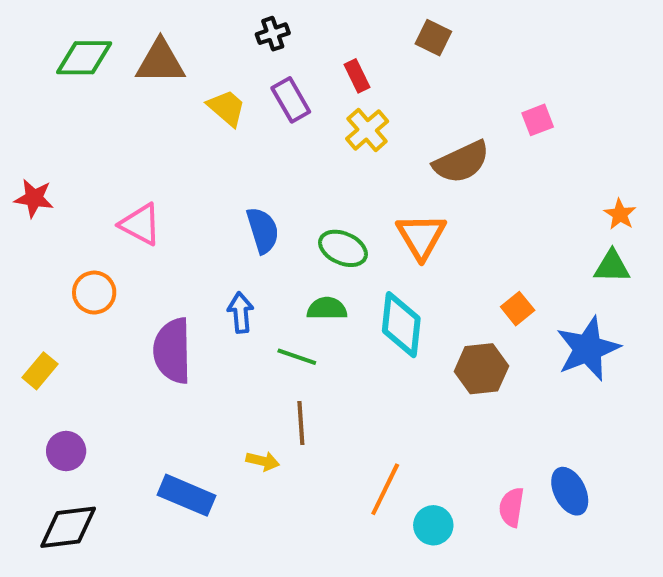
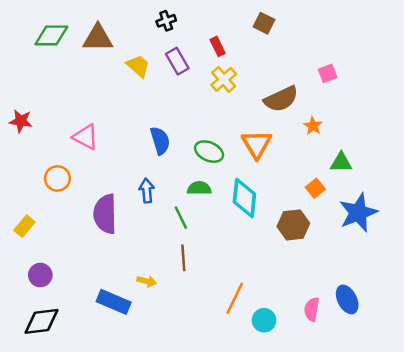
orange star: (620, 214) -> (313, 126), moved
green triangle: (612, 266) -> (341, 163), moved
green line: (297, 357) -> (181, 218), turned 45
yellow arrow: (263, 461) -> (147, 281), moved

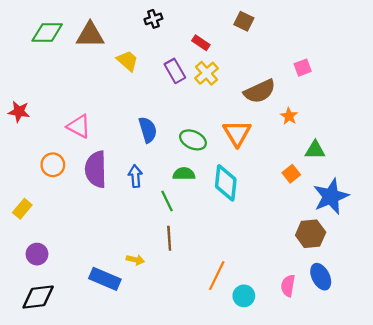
red rectangle: (218, 46) -> (201, 43), turned -30
purple rectangle: (177, 61) -> (175, 71), moved
purple semicircle: (105, 214) -> (96, 169), moved
brown hexagon: (293, 225) -> (311, 234), moved

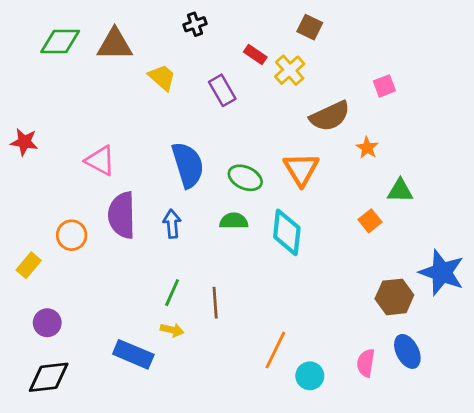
yellow cross: (207, 73) -> (290, 70), moved
blue semicircle: (148, 130) -> (188, 165), size x1.4
orange circle: (53, 165) -> (72, 235), moved
blue star: (331, 196) -> (442, 273), moved, turned -30
green line: (167, 201) -> (172, 293), moved, turned 50

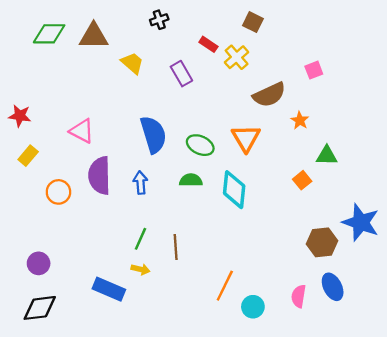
yellow rectangle: (29, 265) -> (28, 156), moved

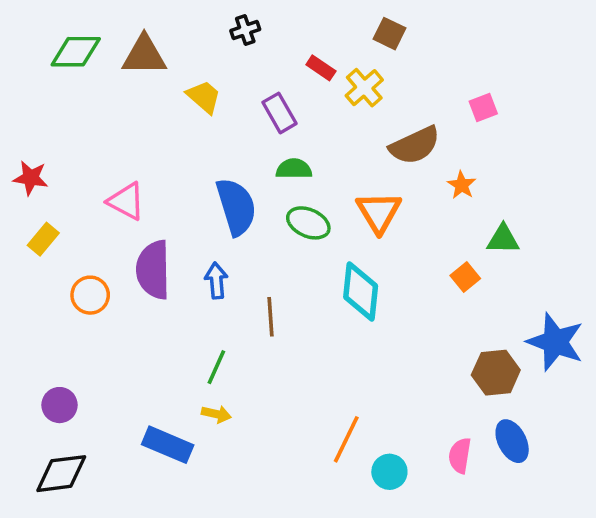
green semicircle: (191, 180) -> (294, 169), moved
brown line: (176, 247) -> (270, 317), moved

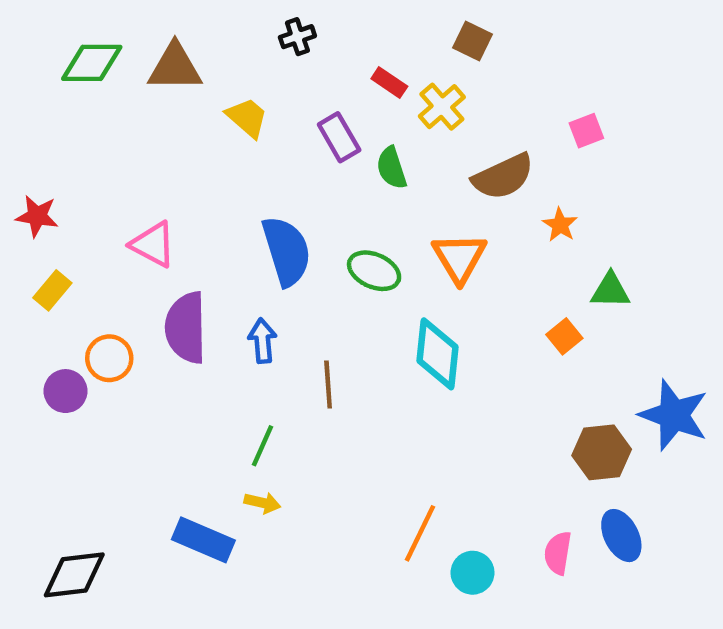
green semicircle: (294, 169) -> (392, 168), moved, turned -108
purple circle: (60, 405) -> (66, 391), moved

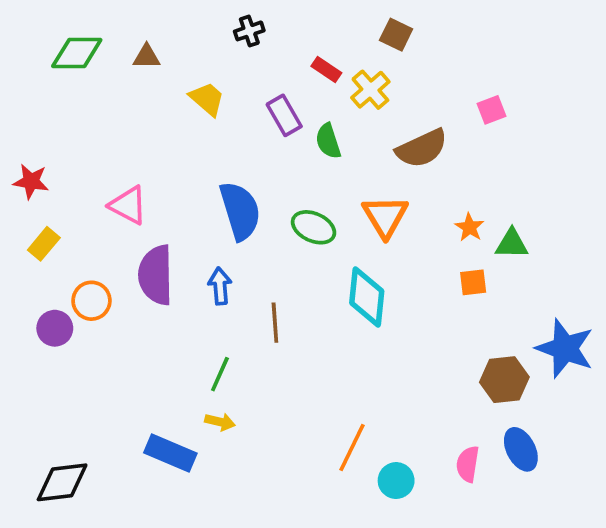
brown triangle: (175, 67) -> (147, 57), size x0.6
orange star: (560, 225) -> (469, 227), moved
orange square: (564, 336) -> (473, 282), turned 32

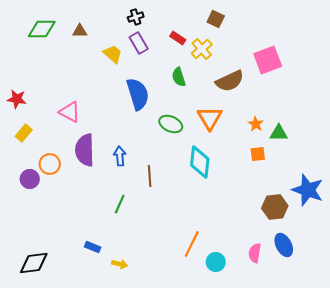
pink square: (492, 110) -> (268, 60), size x1.8
purple rectangle: (284, 115) -> (139, 43), moved
blue semicircle: (240, 211) -> (138, 94), moved
yellow arrow: (220, 422) -> (120, 264), moved
blue rectangle: (170, 453) -> (93, 247), size x0.6

